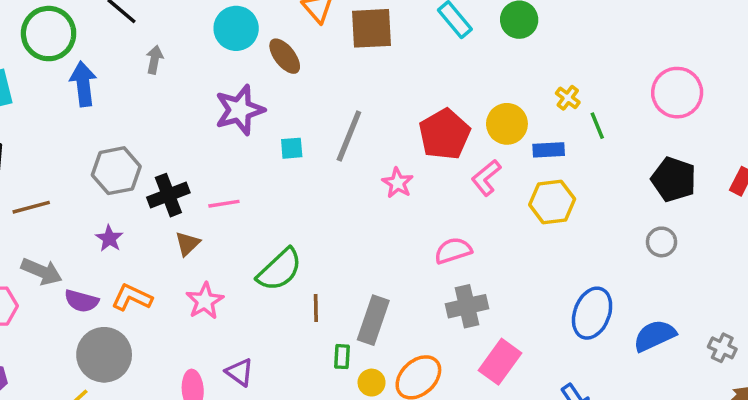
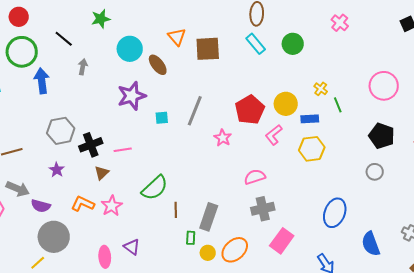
orange L-shape: (132, 297) -> (83, 204), moved
blue semicircle: (655, 336) -> (371, 244), moved, turned -85

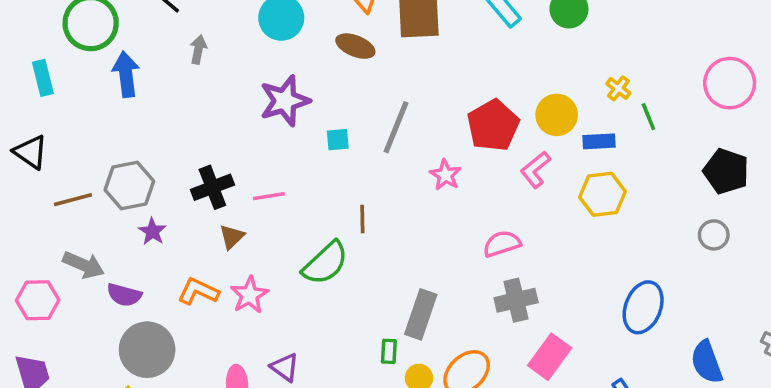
brown ellipse: (158, 65) -> (355, 46), moved, turned -30
gray hexagon: (61, 131) -> (129, 185), moved
brown line: (176, 210) -> (362, 219), moved

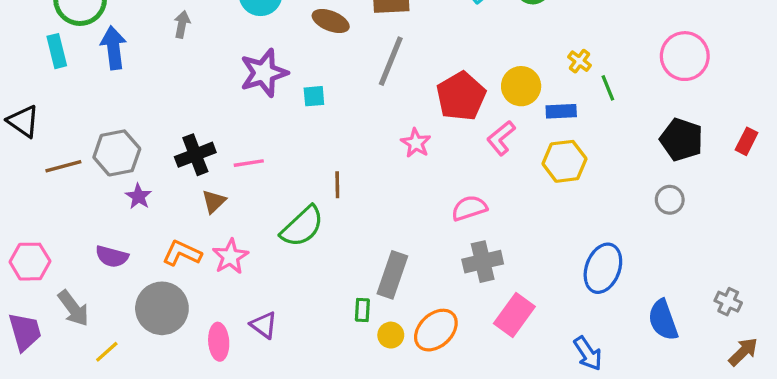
cyan rectangle: (43, 78) -> (57, 51), moved
gray line: (396, 127) -> (391, 61), moved
cyan square: (338, 140) -> (314, 96), moved
gray arrow: (84, 265) -> (73, 308), moved, turned 30
gray circle: (147, 350) -> (162, 308), moved

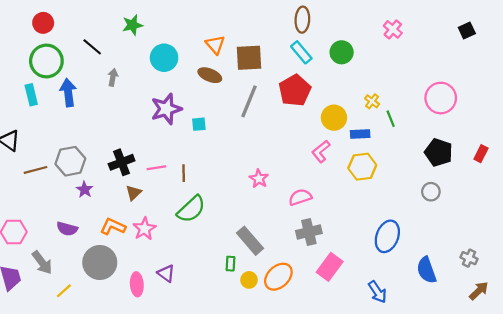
red pentagon: (461, 96) -> (295, 90), moved
pink star: (416, 143) -> (259, 179), moved
brown line: (337, 185) -> (184, 173), moved
gray rectangle: (392, 275) -> (250, 241), turned -60

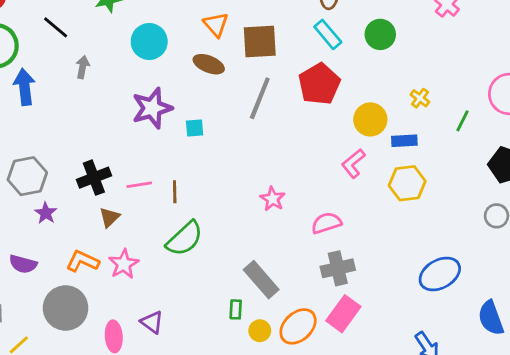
green line: (391, 119) -> (462, 121), moved, turned 49
blue ellipse: (387, 236) -> (440, 274), turned 40
pink rectangle: (330, 267) -> (343, 314), moved

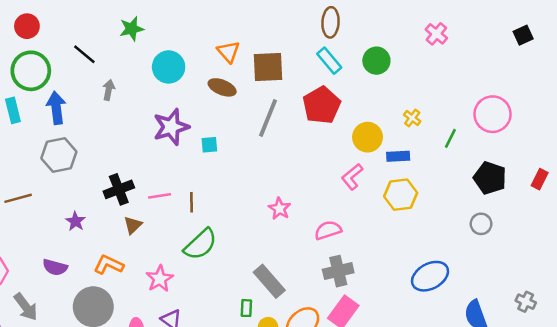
gray hexagon: (27, 176) -> (59, 155), moved
pink star: (124, 264) -> (160, 279), moved

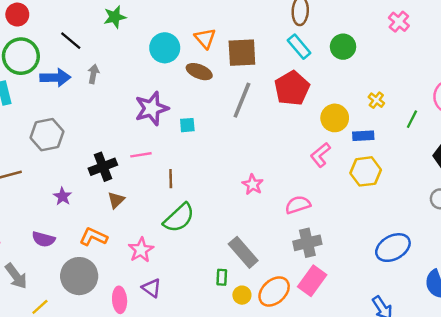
cyan circle: (169, 67) -> (165, 48), moved
blue arrow: (56, 108) -> (55, 78), moved, turned 96
pink line: (160, 196) -> (141, 155), moved

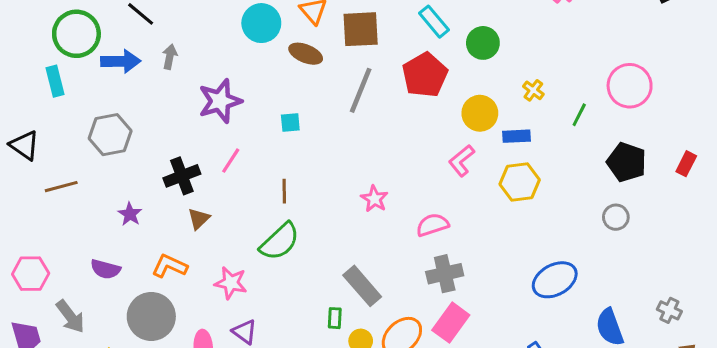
green circle: (343, 47) -> (483, 43), moved
purple star: (152, 108) -> (220, 101), moved
pink line: (141, 155) -> (231, 161), turned -48
brown line: (171, 179) -> (284, 191), moved
pink star: (141, 250) -> (231, 283), turned -30

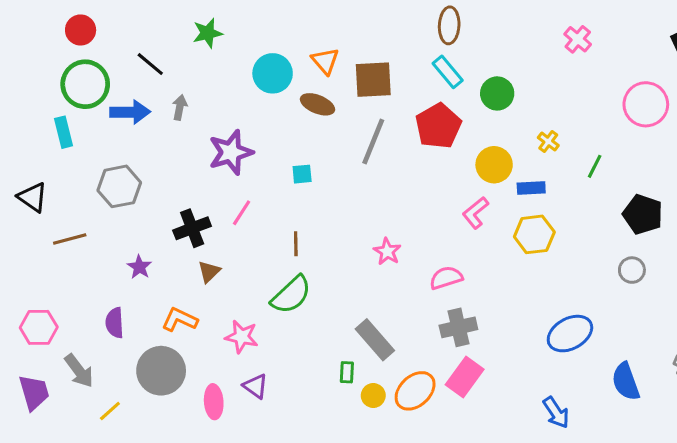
pink circle: (630, 86) -> (646, 104), moved
purple semicircle: (105, 269) -> (115, 323), turned 72

